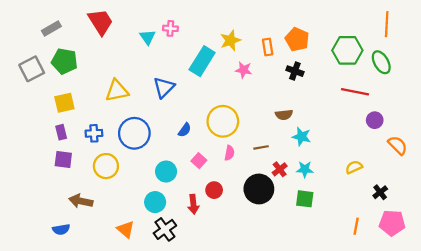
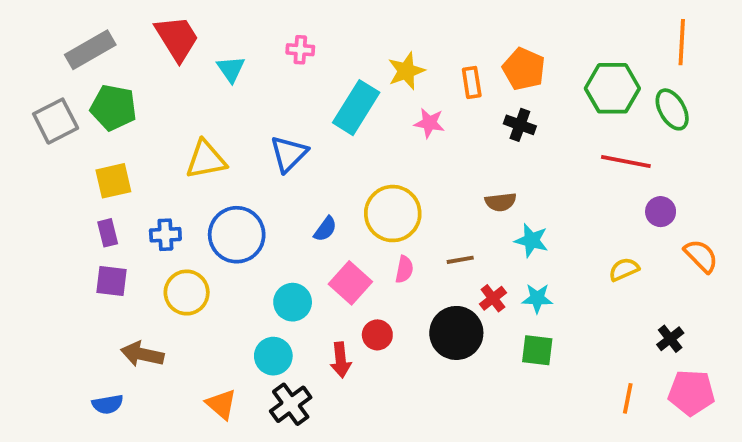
gray rectangle: (51, 28) -> (90, 50), size x1.4
cyan triangle: (147, 37) -> (231, 69), moved
pink square: (199, 161) -> (350, 283), size x1.5
yellow semicircle: (354, 167) -> (624, 269), moved

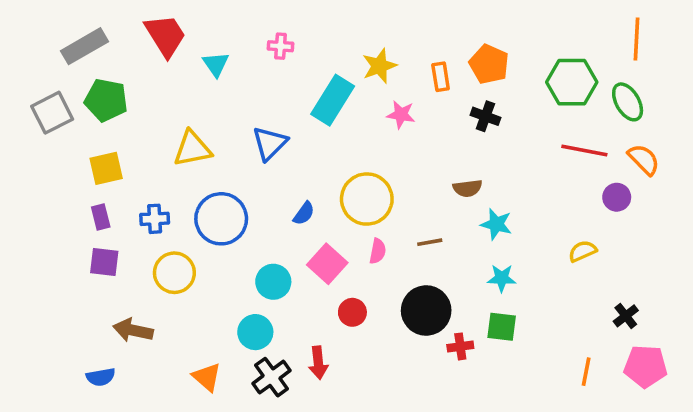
orange semicircle: (701, 256) -> (644, 159), moved
red cross: (493, 298) -> (460, 346), moved, turned 30
red arrow: (341, 360) -> (318, 363), moved

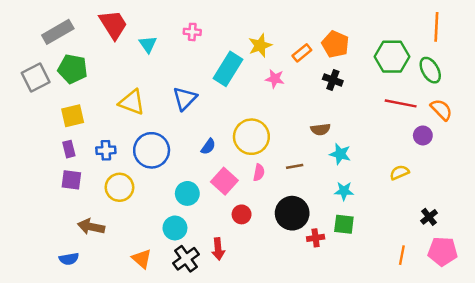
orange rectangle: (441, 77) -> (302, 53), turned 60
yellow triangle: (192, 149) -> (132, 102), turned 32

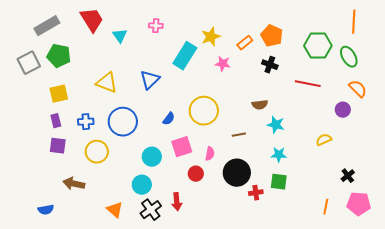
red line: (401, 103) -> (308, 84), moved
pink semicircle: (259, 172) -> (210, 154), moved
pink square: (224, 181) -> (182, 147), turned 30
blue semicircle: (69, 259) -> (46, 210), moved

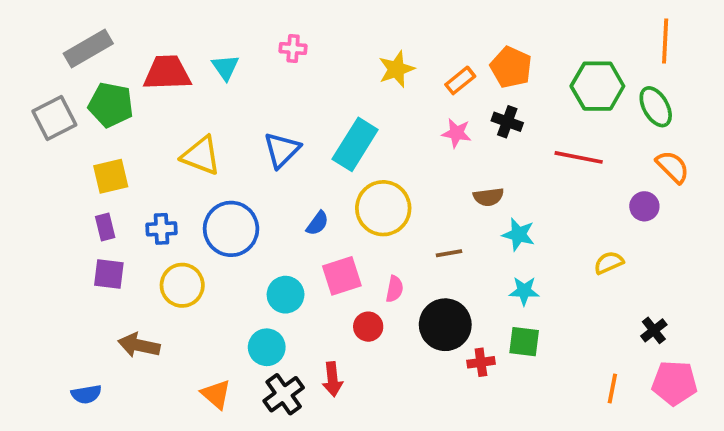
red trapezoid: (92, 20) -> (167, 73), moved, turned -60
cyan rectangle: (185, 56) -> (355, 144), moved
pink star: (223, 64) -> (456, 133), moved

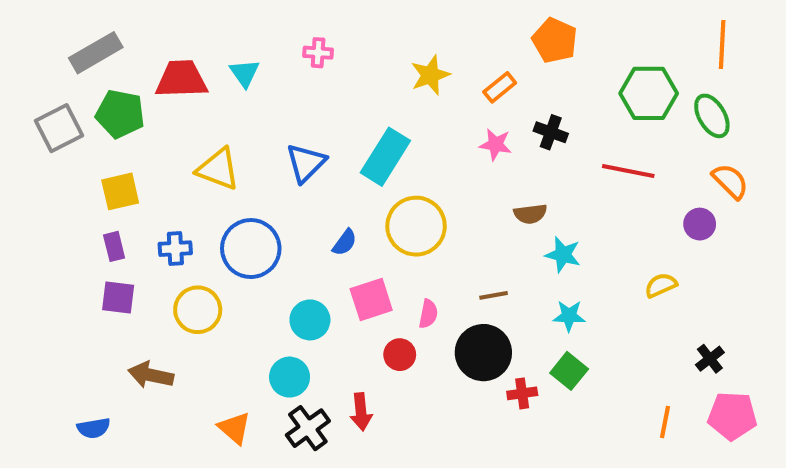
orange pentagon: (511, 67) -> (555, 40), moved
brown line: (449, 253) -> (494, 295), moved
green square: (524, 342) -> (569, 371), turned 32

